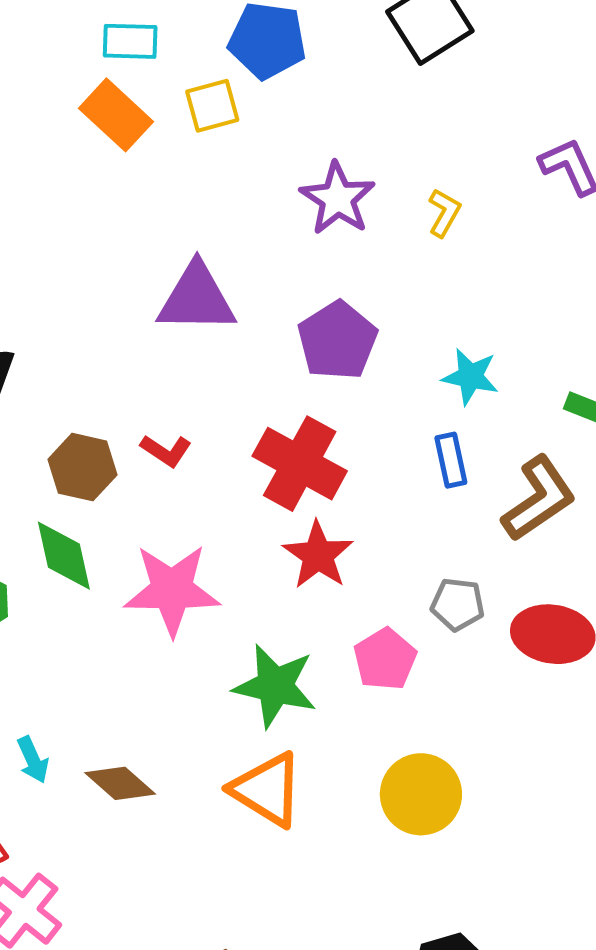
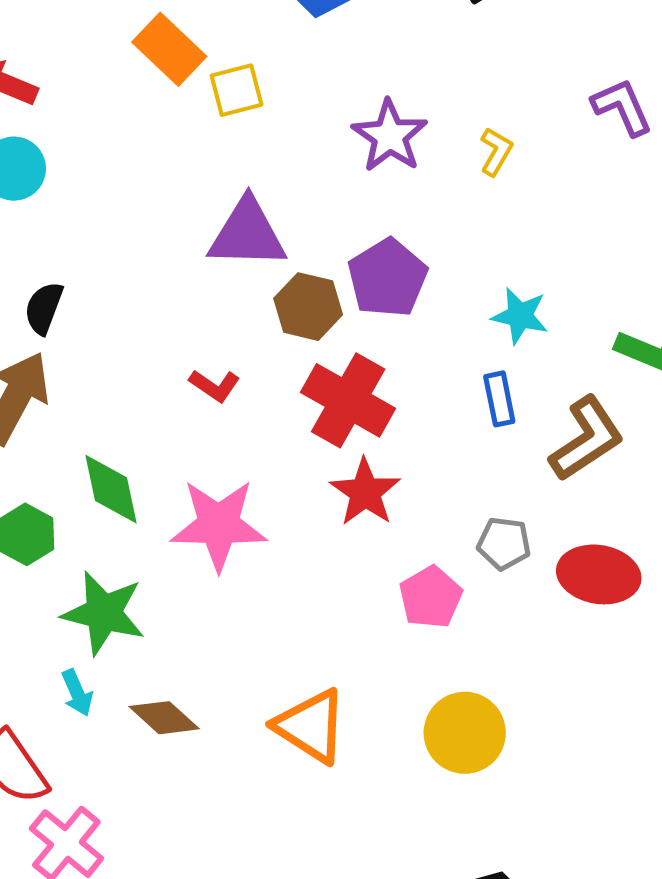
yellow square: (212, 106) -> (237, 90), moved
brown hexagon: (83, 467) -> (308, 307), moved
green star: (275, 686) -> (104, 613), moved

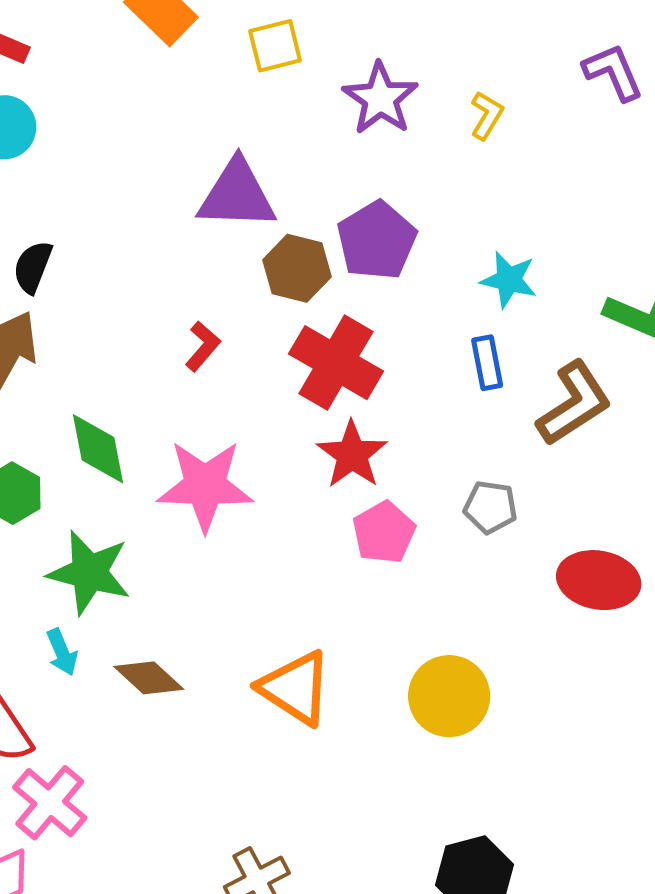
yellow square: (237, 90) -> (275, 46), moved
red L-shape: (215, 386) -> (203, 346), turned -84
red ellipse: (599, 574) -> (599, 580), moved
pink pentagon: (431, 597) -> (384, 532), moved

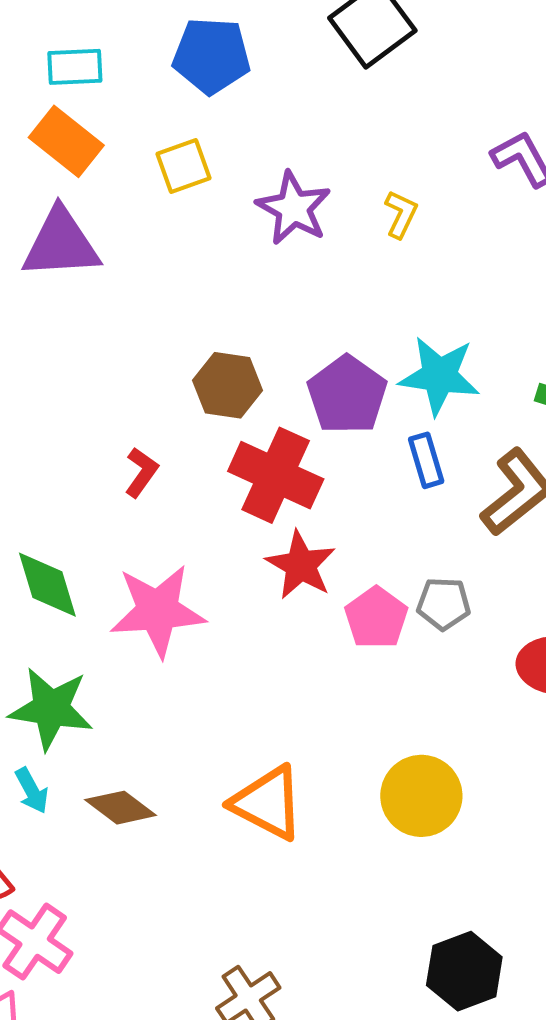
purple triangle: (237, 195) -> (61, 244), moved
purple pentagon: (377, 241) -> (347, 395), moved
cyan star: (509, 280) -> (439, 376), size x1.4
pink pentagon: (384, 532) -> (376, 618), moved

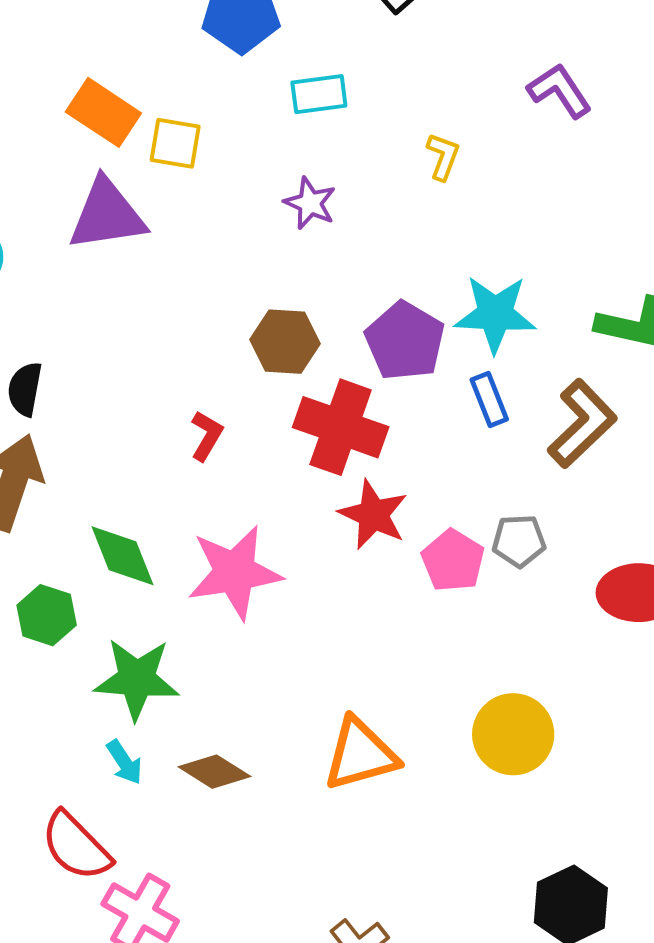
cyan rectangle: (75, 67) -> (319, 94), moved
yellow square: (184, 166) -> (175, 143), moved, turned 34
purple star: (294, 208) -> (310, 203), moved, size x0.7
orange triangle: (268, 803) -> (360, 754), turned -38

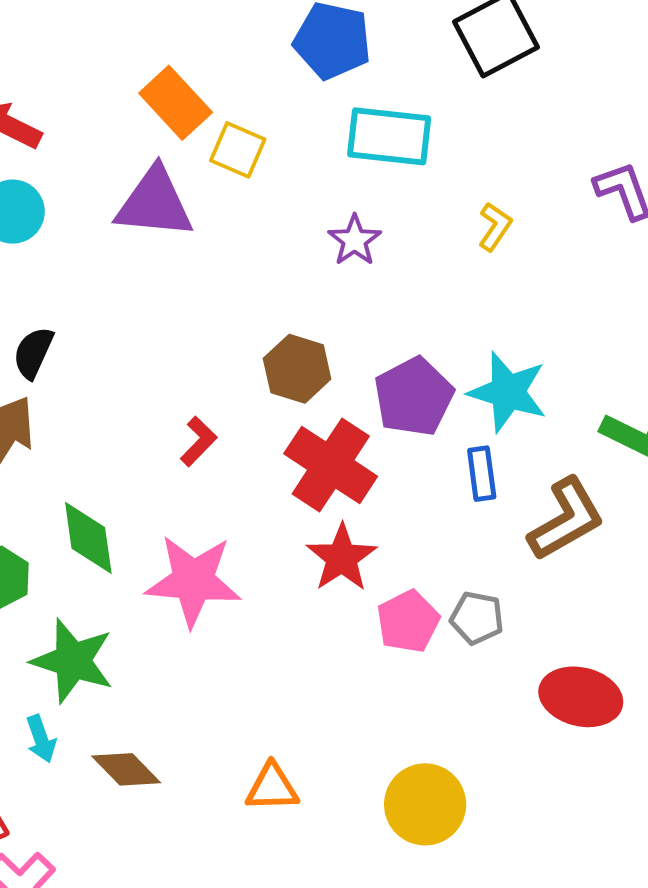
cyan rectangle: (319, 94) -> (389, 136), size x1.5
orange triangle: (360, 754) -> (272, 787), size x0.7

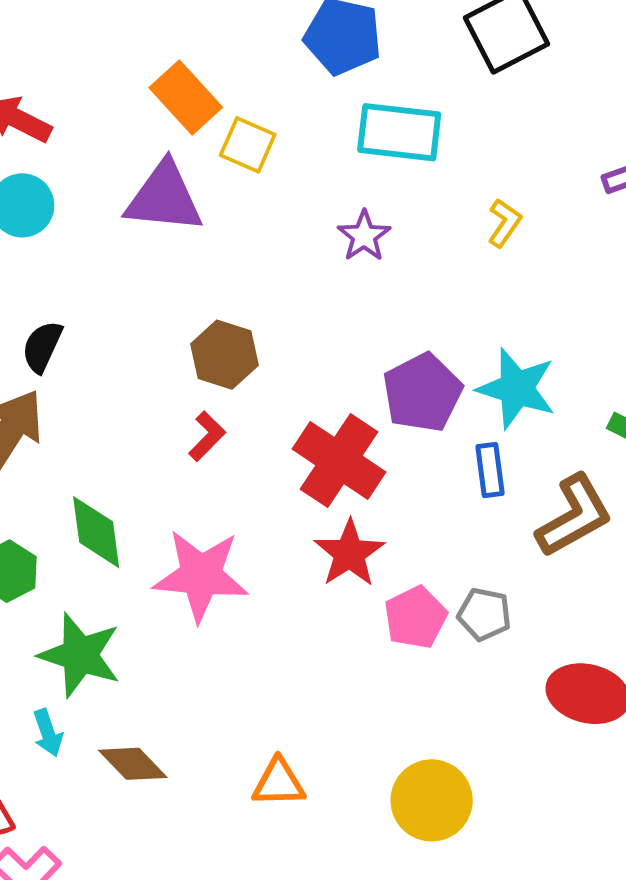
brown hexagon: (297, 369) -> (224, 355), moved

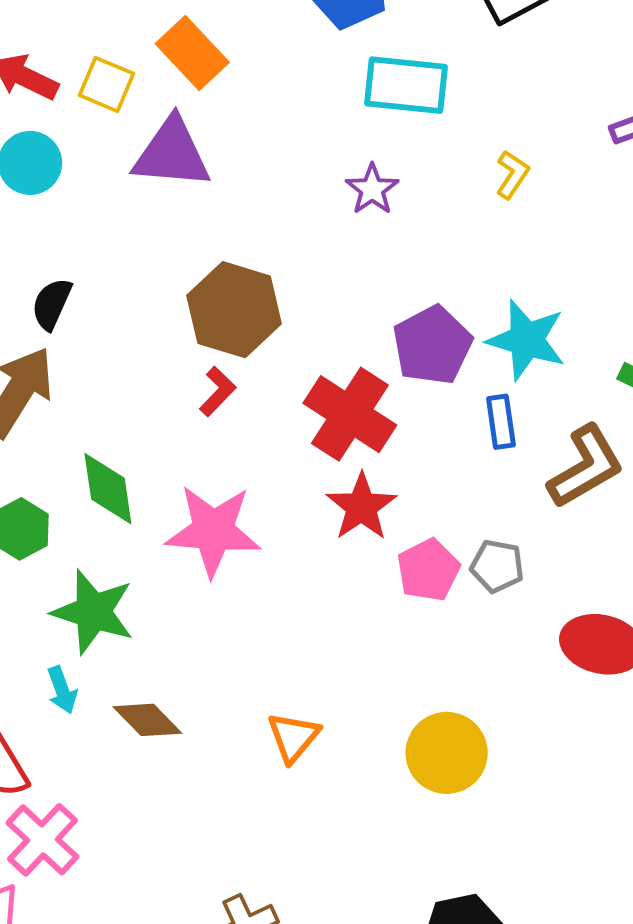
yellow square: (248, 145) -> (107, 84), moved
brown hexagon: (224, 355) -> (234, 310), size x1.4
orange triangle: (279, 783) -> (293, 737), turned -48

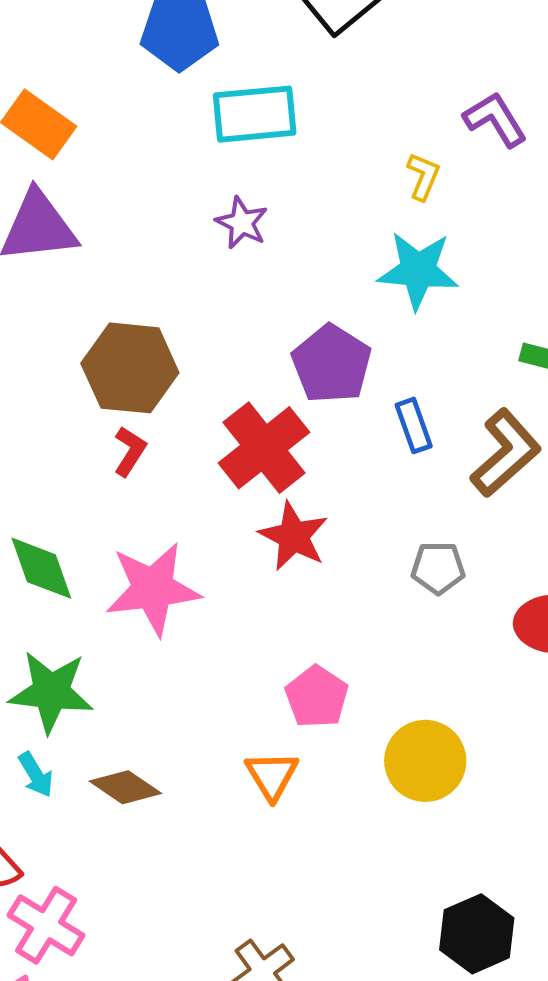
yellow L-shape: (512, 175) -> (423, 176), moved
cyan star: (526, 340) -> (418, 270), moved
red cross: (350, 414) -> (264, 448), turned 30
pink pentagon: (428, 570) -> (317, 697), moved

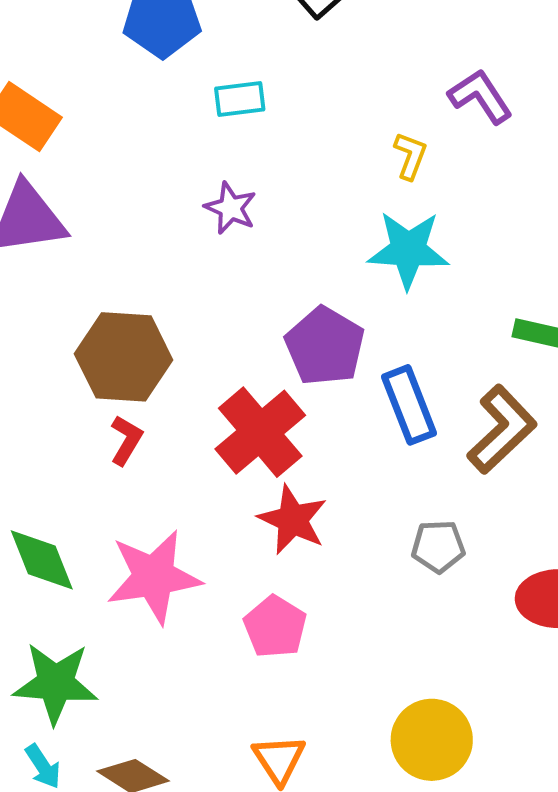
cyan rectangle: (255, 114) -> (240, 99), size x0.6
blue rectangle: (414, 425) -> (409, 405), size x1.4
pink pentagon: (317, 697) -> (275, 627), moved

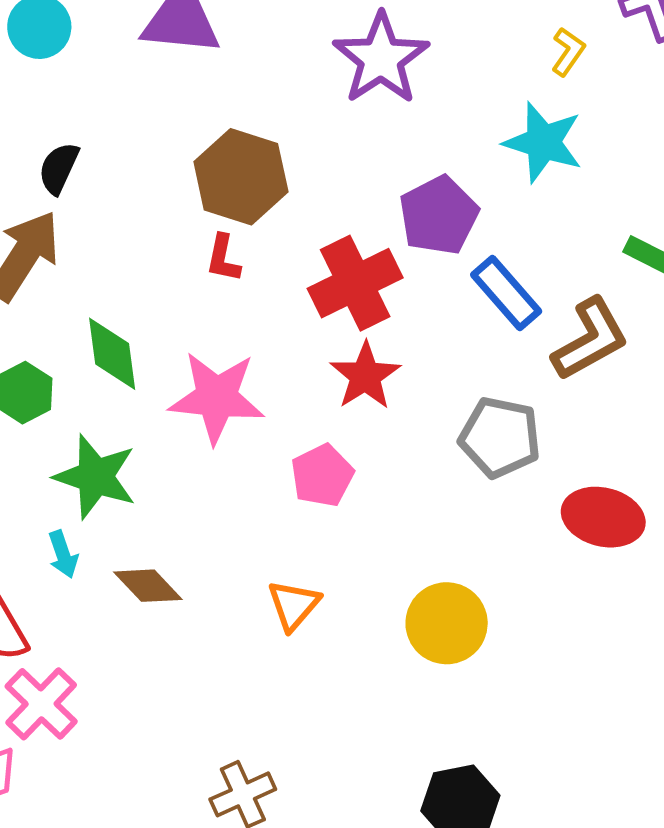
purple star: (231, 208) -> (381, 59), size x1.8
blue rectangle: (409, 405) -> (506, 293), turned -34
red L-shape: (126, 440) -> (223, 258), turned 147
gray pentagon: (438, 546) -> (500, 437), size x1.5

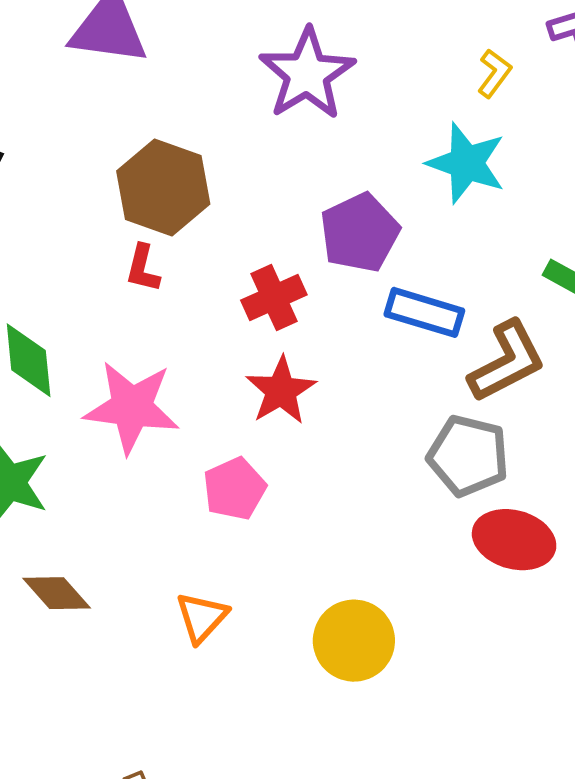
red cross: (355, 283) -> (274, 298), size x0.7
blue rectangle: (506, 293) -> (424, 312), turned -34
gray pentagon: (500, 437) -> (468, 456), moved

